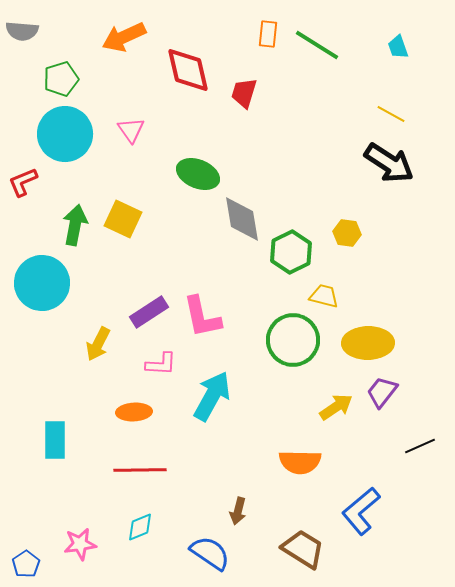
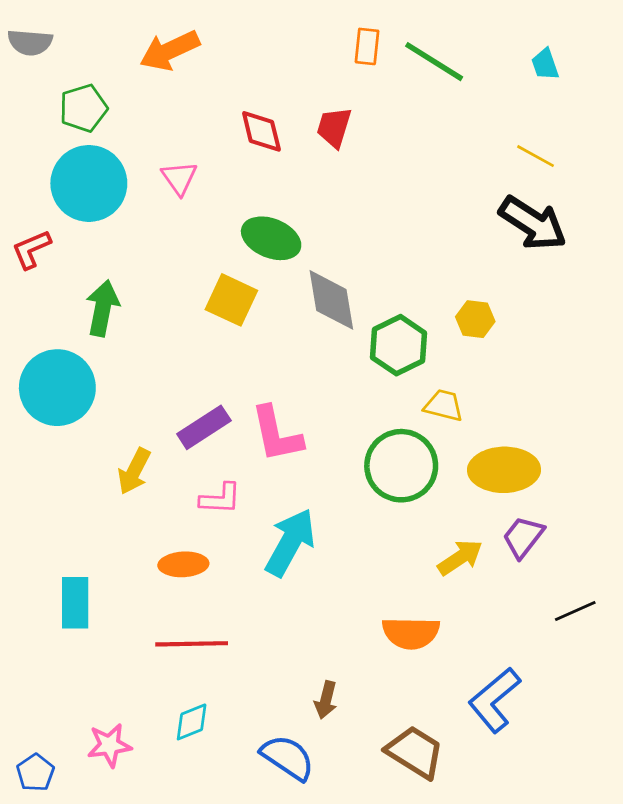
red diamond: (188, 70) -> (261, 131), moved, size x0.7
yellow square: (123, 219) -> (231, 300), moved

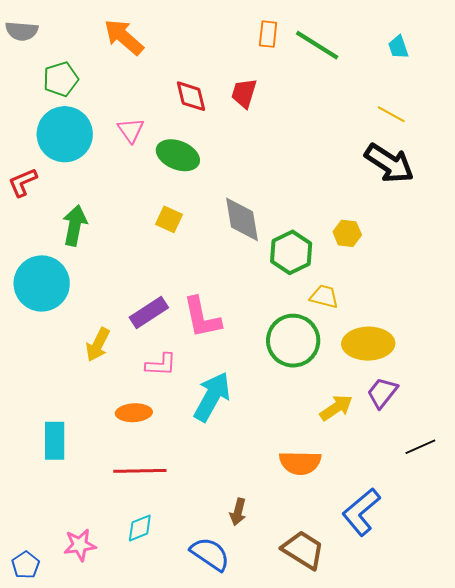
orange arrow: (170, 51) -> (124, 37), turned 66
green ellipse: (271, 238) -> (178, 155), moved
yellow square: (231, 300) -> (169, 219), size x0.7

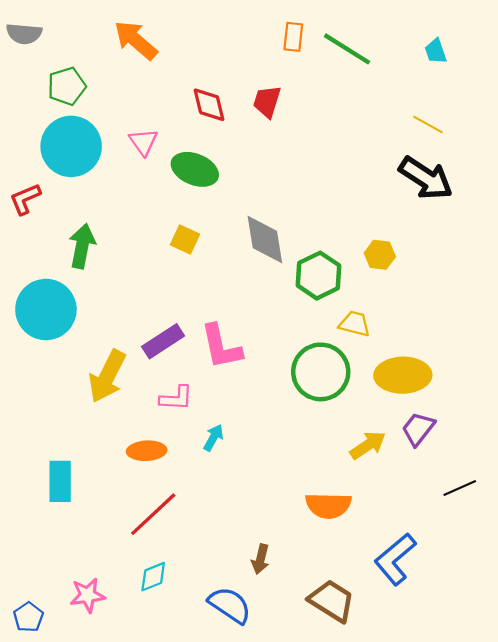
yellow arrow: (98, 345) -> (107, 376), size x1.4
cyan arrow: (212, 397) -> (213, 438), moved, size x0.5
red line: (140, 471) -> (153, 514), turned -42

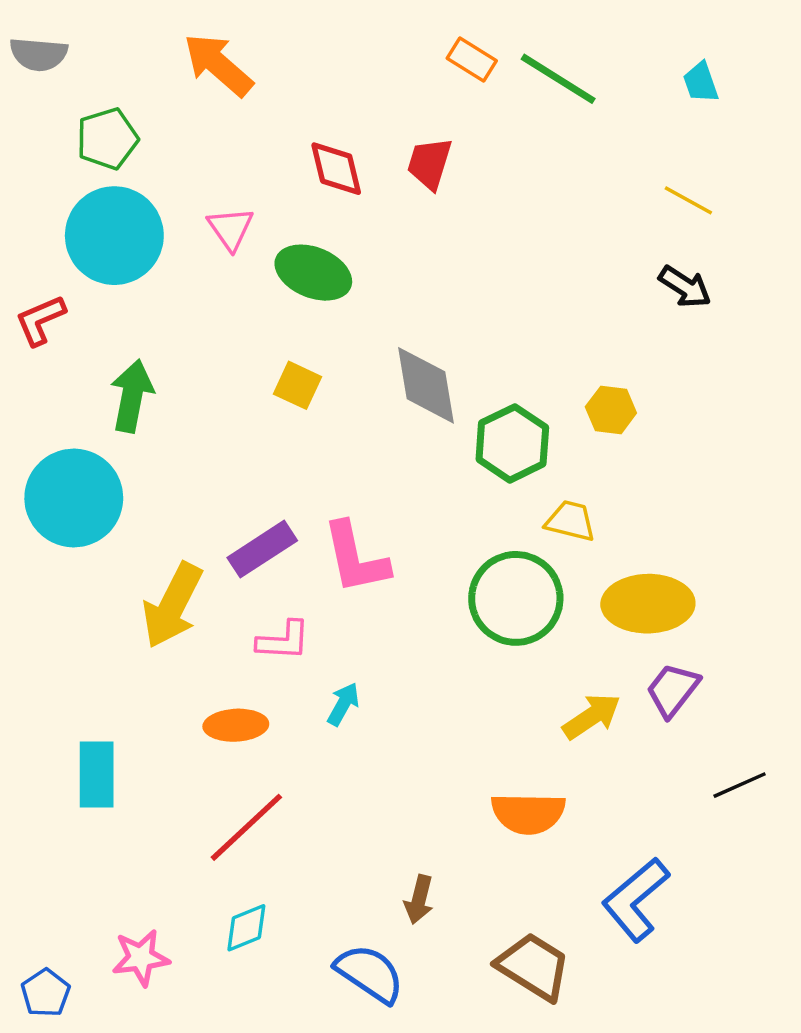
orange rectangle: (293, 37) -> (472, 59), turned -64
black arrow: (426, 178) -> (685, 287), size x0.6

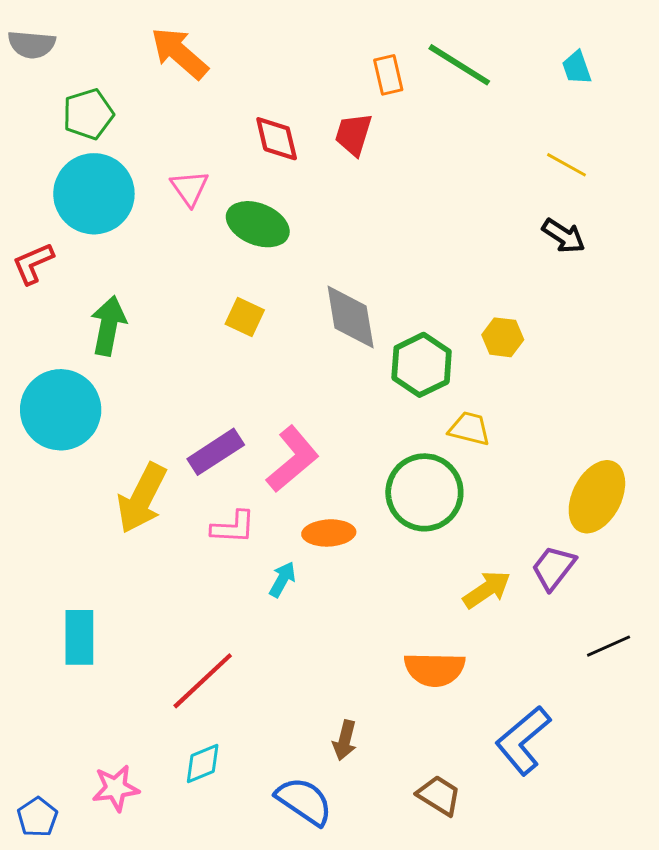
orange rectangle: (472, 59) -> (388, 75), moved, turned 45
pink L-shape: (356, 558) -> (293, 459), turned -118
yellow ellipse: (648, 604) -> (597, 497), moved, turned -62
orange ellipse: (236, 725) -> (329, 533), moved
brown trapezoid: (533, 966) -> (439, 795), size x0.7

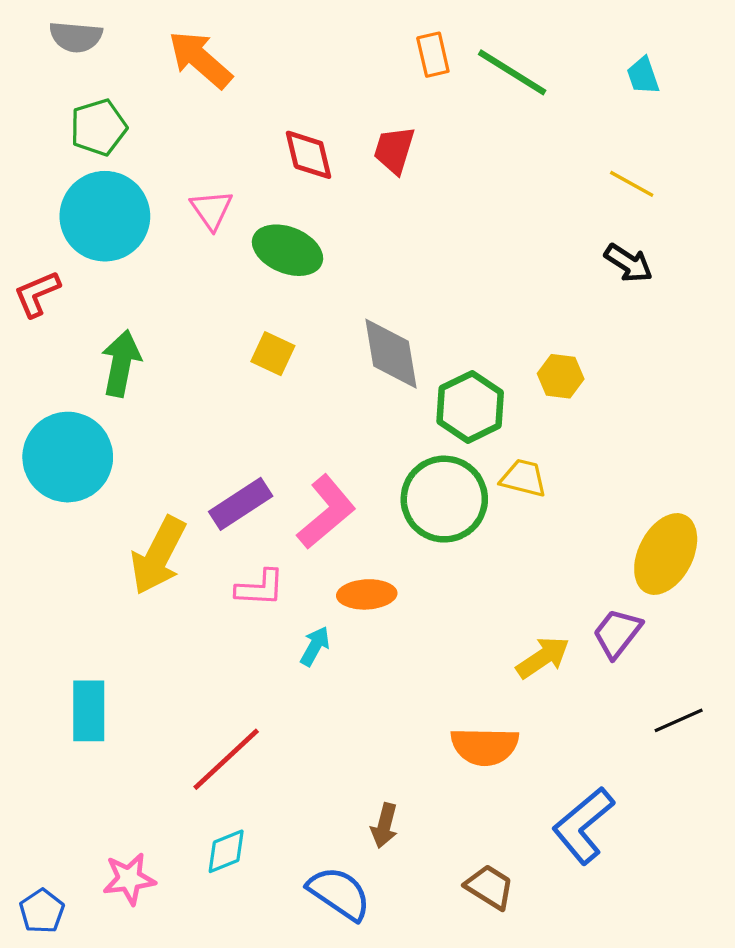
gray semicircle: (32, 44) -> (76, 37), moved
orange rectangle: (388, 75) -> (433, 55), moved
green circle: (424, 492) -> (444, 499), moved

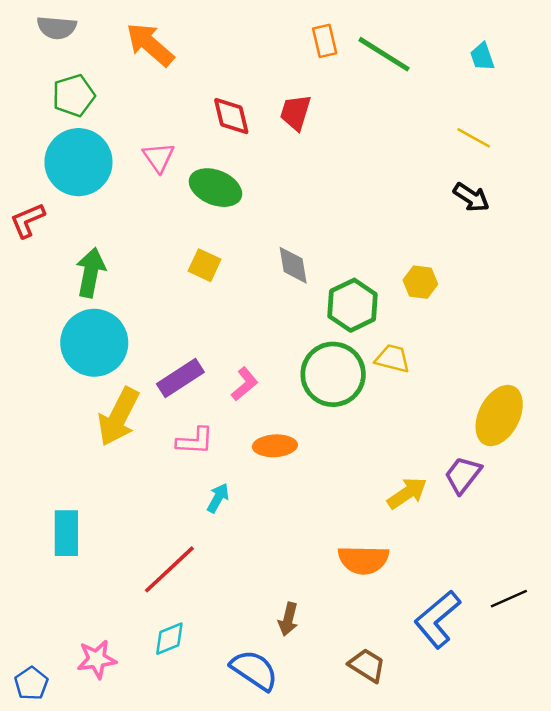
gray diamond: (391, 354) -> (293, 265), size x0.7
cyan circle: (68, 457) -> (94, 343), moved
pink L-shape: (326, 512) -> (245, 384), size x0.6
cyan arrow: (315, 646) -> (218, 498), moved
black line: (679, 720) -> (509, 599), moved

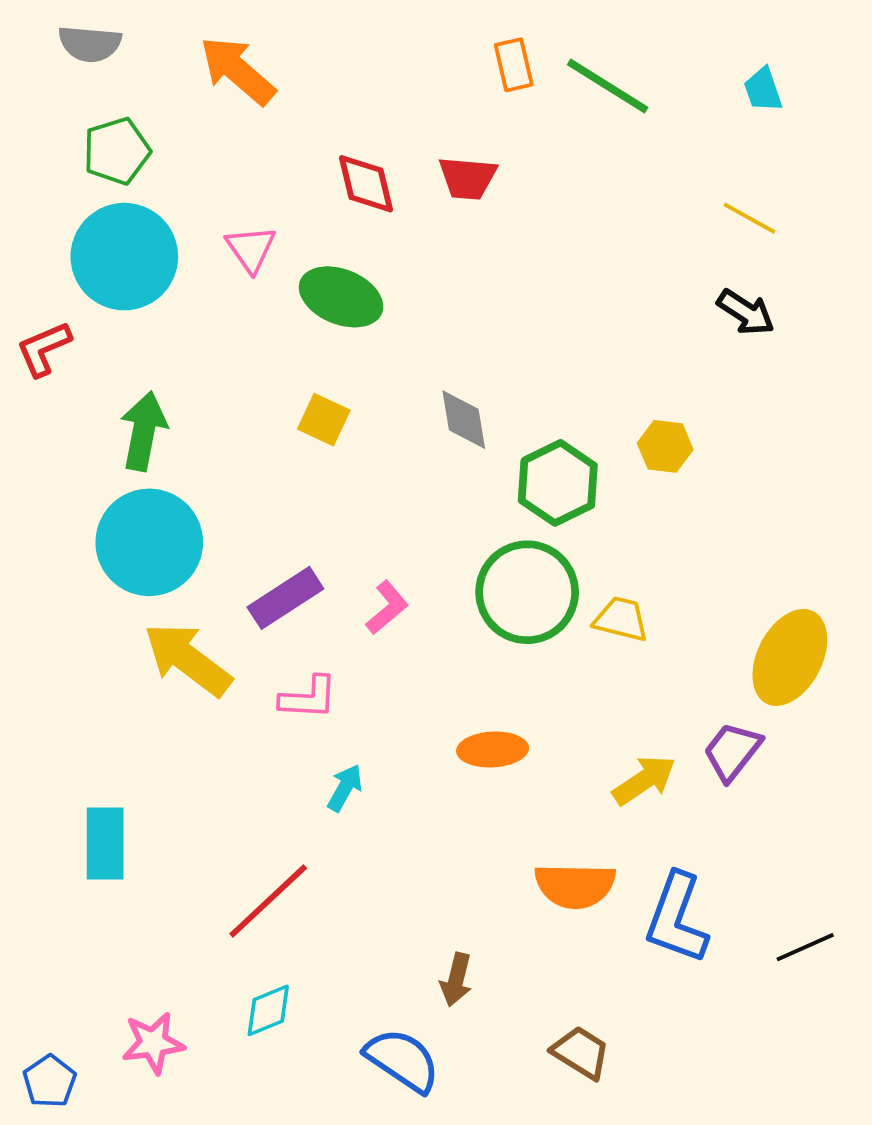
red trapezoid: (296, 112) -> (468, 178), turned -102
yellow trapezoid: (392, 359) -> (621, 619), moved
yellow arrow: (118, 417) -> (188, 659), turned 100
orange ellipse: (275, 446) -> (493, 749), moved
blue L-shape: (437, 619) -> (677, 918), moved, turned -30

